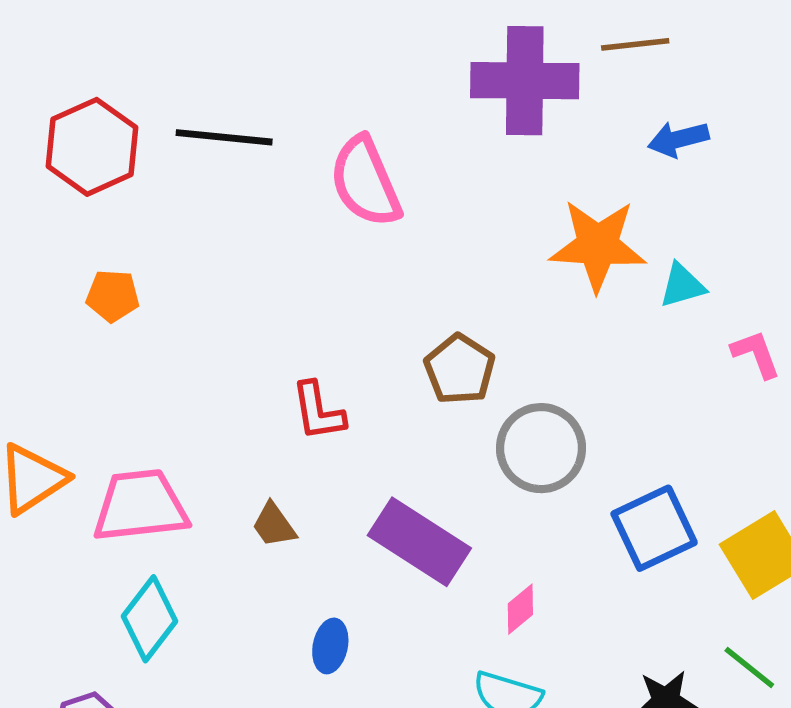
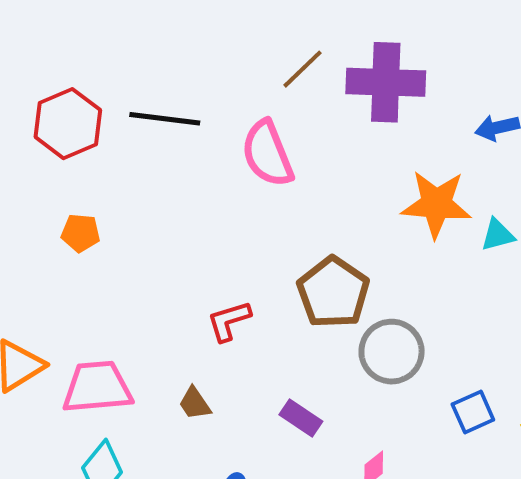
brown line: (635, 44) -> (303, 69), moved, turned -39
brown pentagon: (460, 369) -> (333, 292), size x1.4
red L-shape: (318, 411) -> (229, 321), turned 81
blue square: (654, 528) -> (473, 412), size x0.7
purple rectangle: (419, 542) -> (301, 418), size x0.6

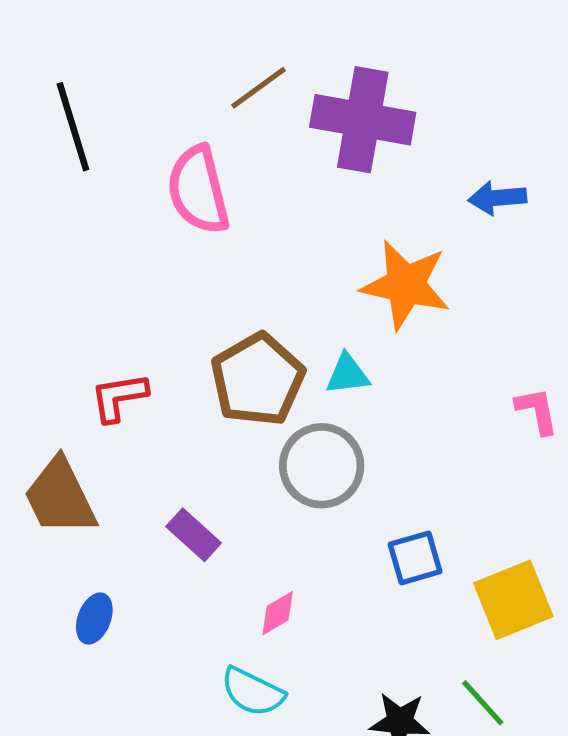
black line: (165, 119) -> (73, 127), turned 58
cyan triangle: (498, 235) -> (347, 374), moved
brown trapezoid: (195, 403) -> (60, 497), size x1.8

